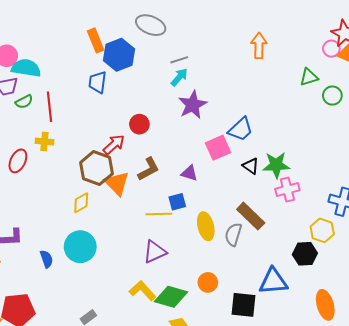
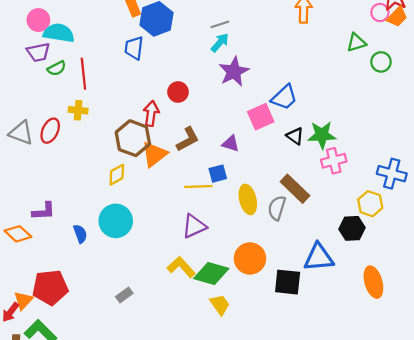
red arrow: (114, 145) -> (151, 113), turned -40
orange triangle: (117, 183) -> (154, 154), turned 36
orange circle: (208, 282) -> (250, 258), size x1.5

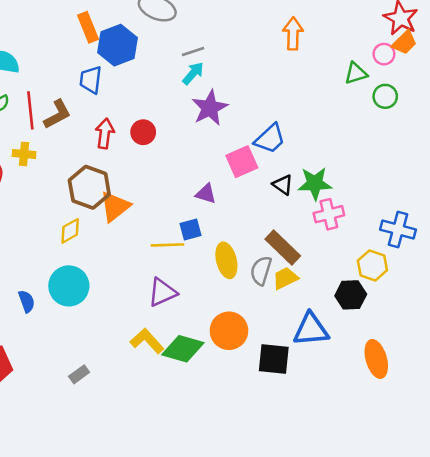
pink circle: (380, 13) -> (384, 54), moved
red arrow: (151, 113) -> (105, 133), moved
brown L-shape: (188, 139) -> (57, 114), moved
yellow trapezoid: (220, 305) -> (285, 278), moved, turned -80

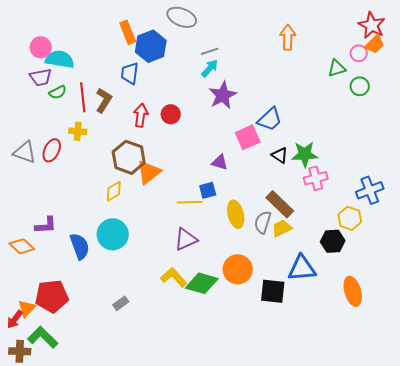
brown L-shape: (57, 114) -> (104, 100), turned -30
blue cross: (398, 230) -> (370, 190), turned -36
blue semicircle: (27, 301) -> (80, 246), size x1.5

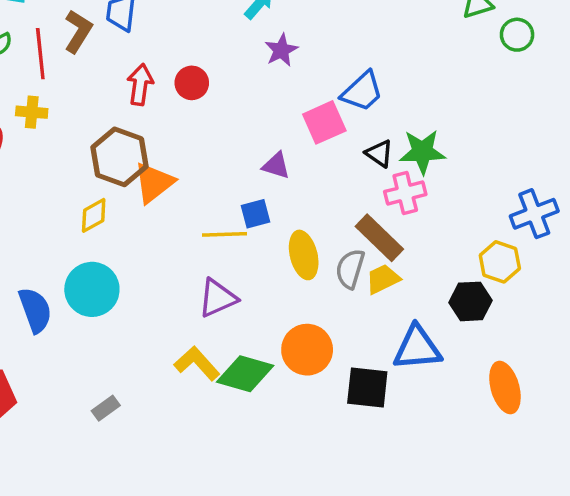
purple star: (223, 95) -> (281, 50), size x0.7
brown L-shape: (104, 100) -> (78, 31), moved
pink cross: (316, 178) -> (405, 193), moved

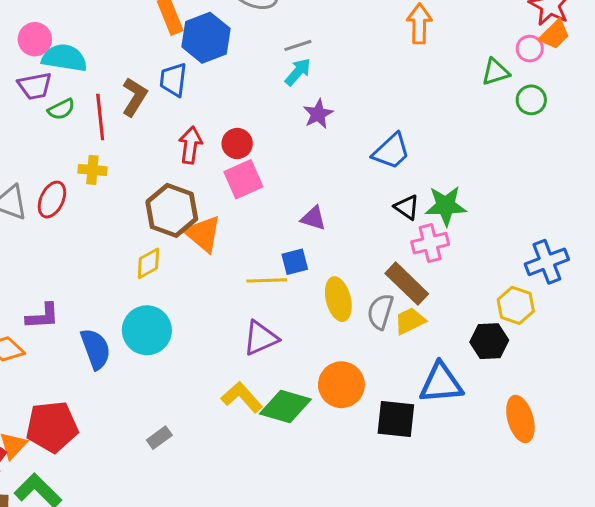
pink square: (324, 122) -> (243, 179), moved
orange triangle: (154, 183) -> (203, 234), turned -42

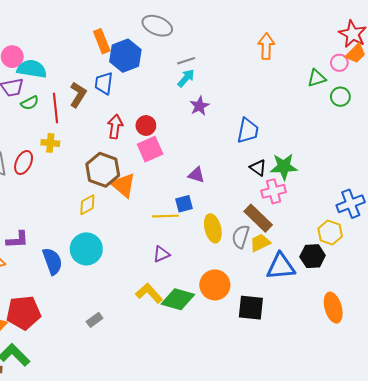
blue trapezoid: (391, 151) -> (248, 131), turned -36
purple triangle: (260, 338) -> (161, 254), size x0.7
blue triangle: (441, 383) -> (281, 266), moved

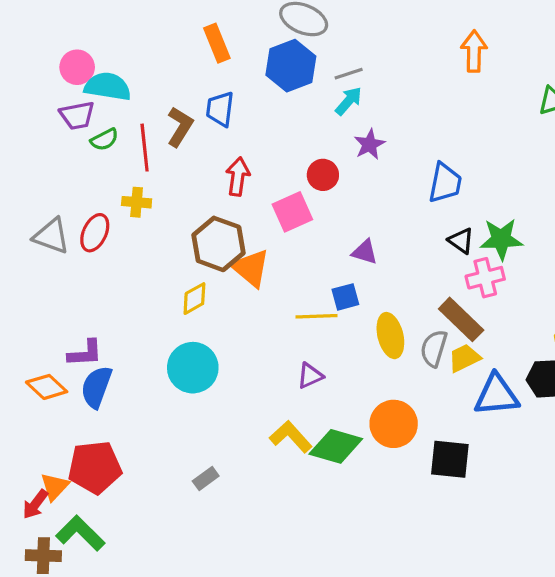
blue hexagon: (125, 56) -> (291, 66), moved
red circle: (146, 125) -> (323, 175), moved
blue semicircle: (52, 261) -> (96, 387), moved, turned -140

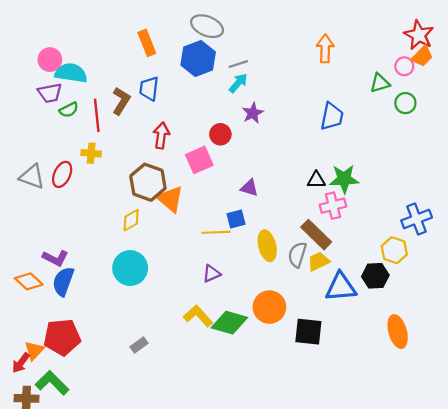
blue trapezoid: (445, 183) -> (332, 116), moved
black triangle: (461, 241) -> (316, 180), turned -36
purple L-shape: (85, 353) -> (55, 258), turned 30

